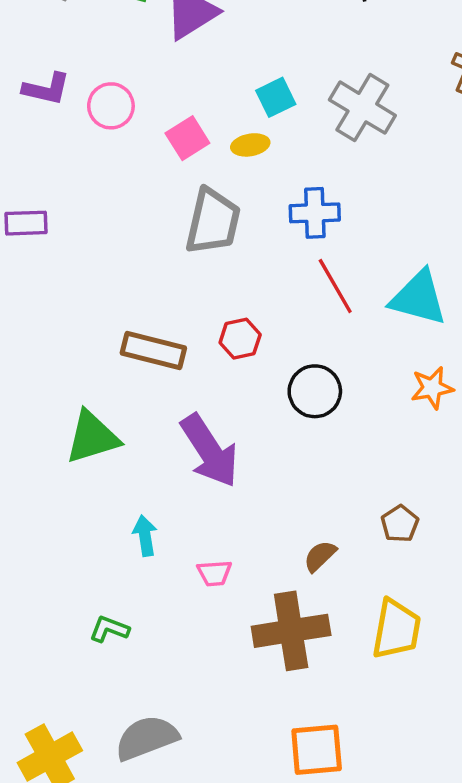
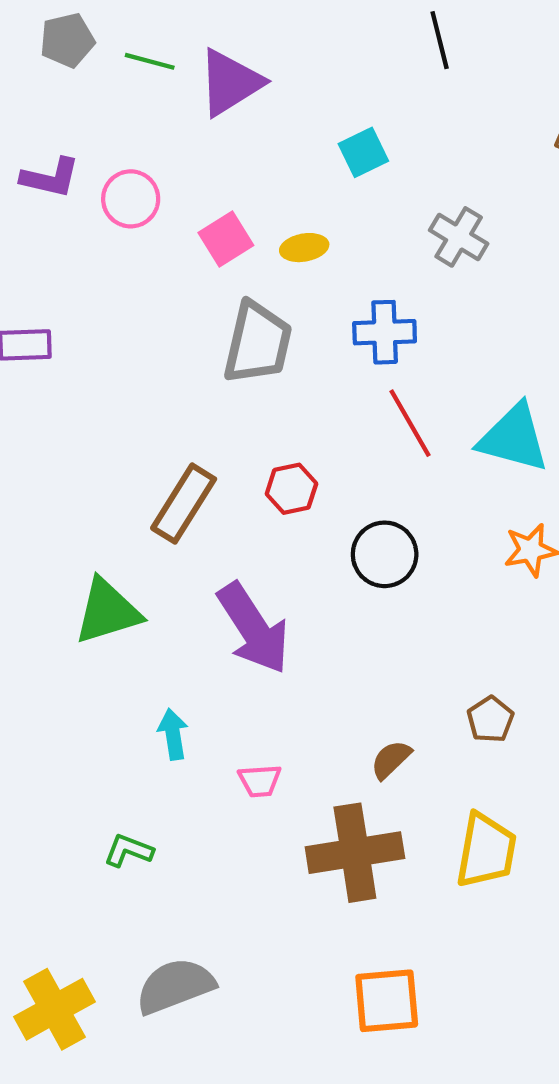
cyan square: (276, 97) -> (363, 152), moved
gray cross: (362, 108) -> (459, 237), moved, size x0.7
brown rectangle: (153, 351) -> (184, 504), turned -72

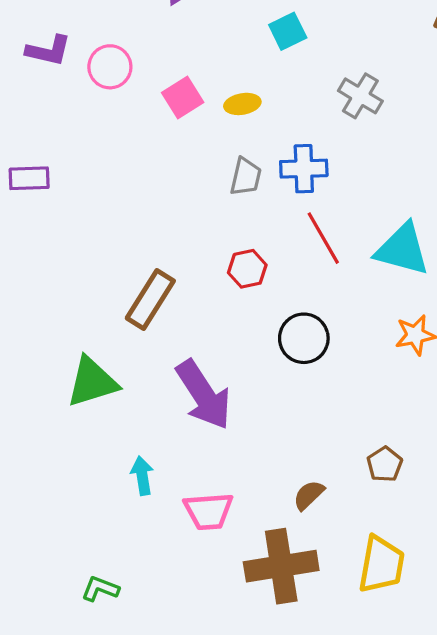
gray trapezoid: (258, 343) -> (246, 177), moved, size x0.6
red hexagon: (291, 489) -> (247, 269), moved
pink trapezoid: (260, 781) -> (208, 511), size x1.5
green L-shape: (129, 851) -> (100, 589), moved

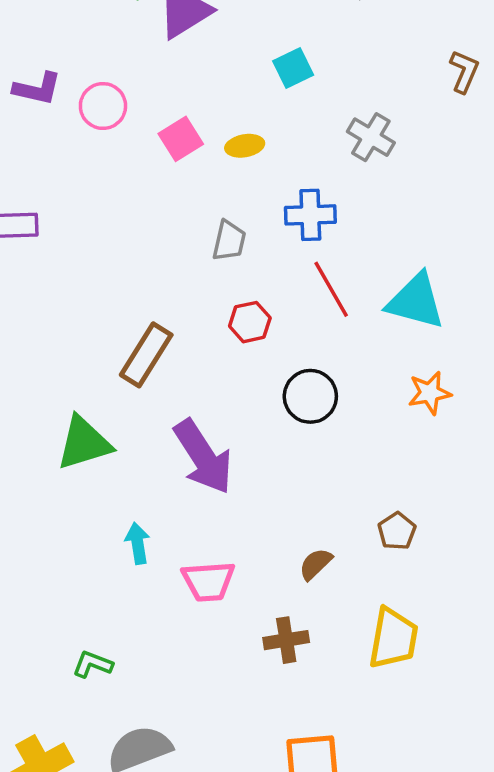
gray trapezoid: (246, 177) -> (229, 241), moved
brown cross: (281, 566) -> (286, 640), size x0.6

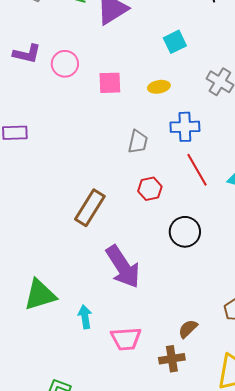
pink square: (181, 139) -> (110, 83), turned 30
yellow ellipse: (245, 146) -> (159, 87), moved
green triangle: (84, 443) -> (40, 295), moved
brown cross: (286, 640) -> (172, 359), moved

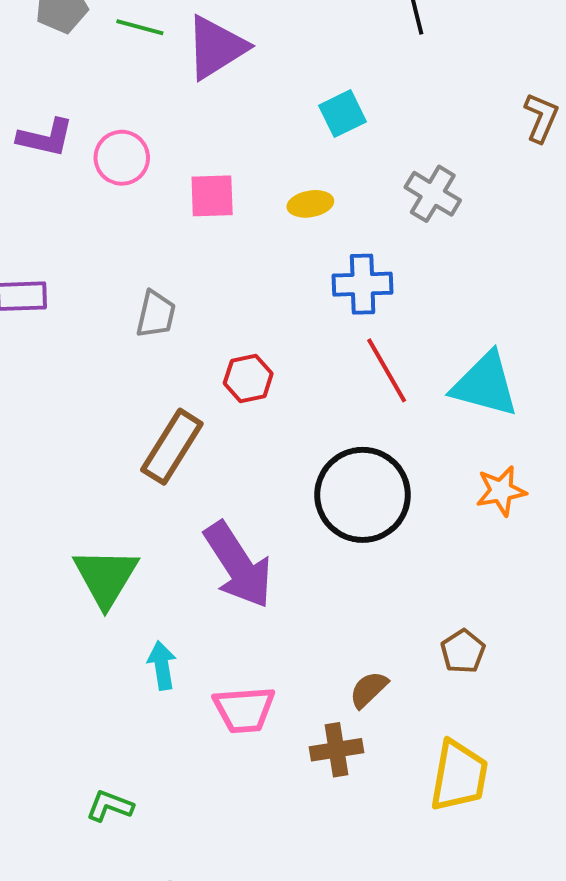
gray trapezoid: (138, 142) -> (156, 314), moved
red hexagon: (150, 189) -> (248, 378), moved
black circle: (185, 232) -> (363, 495), size x1.5
green triangle: (40, 295) -> (106, 577), moved, turned -42

